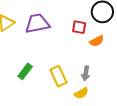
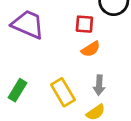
purple trapezoid: (37, 23) -> (28, 24), turned 40
orange semicircle: (97, 41) -> (91, 49), moved

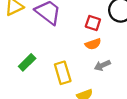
gray arrow: (99, 85) -> (102, 65), moved, turned 49

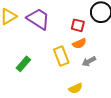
yellow rectangle: (63, 73) -> (61, 56), moved

